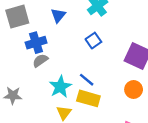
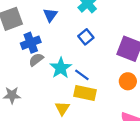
cyan star: (60, 87) -> (61, 68), moved

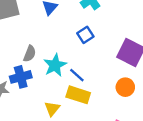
blue cross: (31, 43) -> (21, 77), moved
gray semicircle: (36, 60) -> (30, 54), turned 144

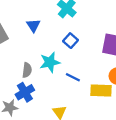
cyan star: (55, 65) -> (50, 62), moved, turned 30
yellow rectangle: (78, 95) -> (101, 91), moved

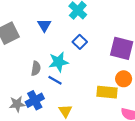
blue line: (73, 77) -> (55, 80), moved
blue cross: (25, 92) -> (35, 100), moved

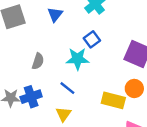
cyan star: (58, 62) -> (78, 59), moved
blue line: (55, 80) -> (67, 88), moved

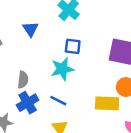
blue square: (92, 39) -> (73, 46), turned -35
blue cross: (31, 97) -> (28, 103), moved

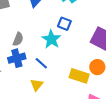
cyan star: (62, 69) -> (51, 39), turned 30

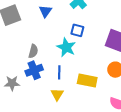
blue line: (41, 63) -> (59, 72), turned 56
yellow rectangle: (79, 76) -> (87, 80), moved

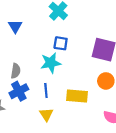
blue triangle: (45, 11) -> (15, 26), moved
cyan star: (66, 47) -> (51, 63), turned -30

